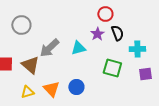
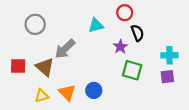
purple star: (97, 34) -> (120, 47), moved
cyan triangle: (78, 48) -> (96, 25), moved
cyan cross: (137, 49) -> (169, 55), moved

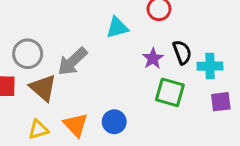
gray circle: (35, 24) -> (28, 54), moved
black semicircle: (137, 33) -> (182, 52), moved
cyan cross: (169, 55) -> (210, 66), moved

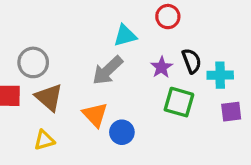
gray arrow: (72, 61) -> (108, 70), moved
orange triangle: (76, 125) -> (95, 115), moved

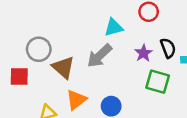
brown triangle: (49, 97) -> (63, 67), moved
orange triangle: (95, 115) -> (76, 100), moved, turned 35

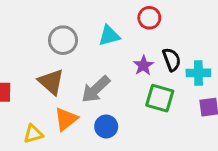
gray circle: (39, 49) -> (63, 40), moved
gray arrow: (99, 56) -> (96, 89), moved

